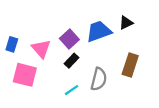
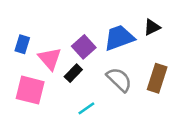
blue rectangle: (12, 44) -> (22, 44), moved
black rectangle: (72, 61) -> (73, 73), moved
gray semicircle: (99, 79) -> (119, 80), moved, turned -60

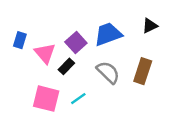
black triangle: (152, 27) -> (150, 26), moved
pink square: (30, 90) -> (46, 99), moved

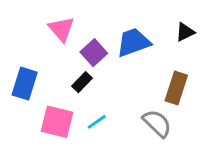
blue rectangle: (20, 40) -> (25, 84), moved, size x1.5
pink triangle: (45, 53) -> (61, 29), moved
gray semicircle: (108, 72) -> (157, 123), moved

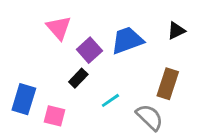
blue rectangle: (25, 84) -> (24, 99), moved
pink square: (57, 122) -> (55, 116), size x0.7
cyan line: (97, 122) -> (110, 100), moved

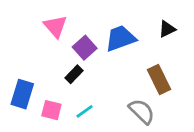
brown rectangle: (168, 84) -> (159, 79), turned -44
cyan line: (110, 100) -> (85, 111), moved

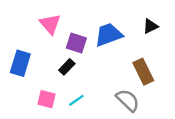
purple square: (85, 48) -> (76, 43), turned -30
blue rectangle: (22, 94) -> (20, 63), moved

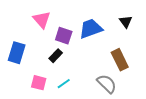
black triangle: (150, 26) -> (126, 22), turned -40

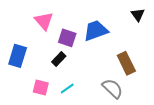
black triangle: (126, 22) -> (138, 15), moved

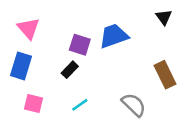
pink triangle: (44, 21) -> (28, 28), moved
brown rectangle: (126, 63) -> (165, 75), moved
pink square: (41, 87) -> (34, 104), moved

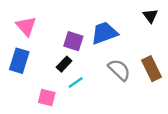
pink square: (34, 104) -> (47, 97), moved
cyan line: (80, 105) -> (76, 82), moved
gray semicircle: (134, 105) -> (119, 70), moved

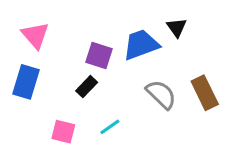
black triangle: (150, 16) -> (177, 28), moved
cyan line: (76, 82) -> (110, 127), moved

